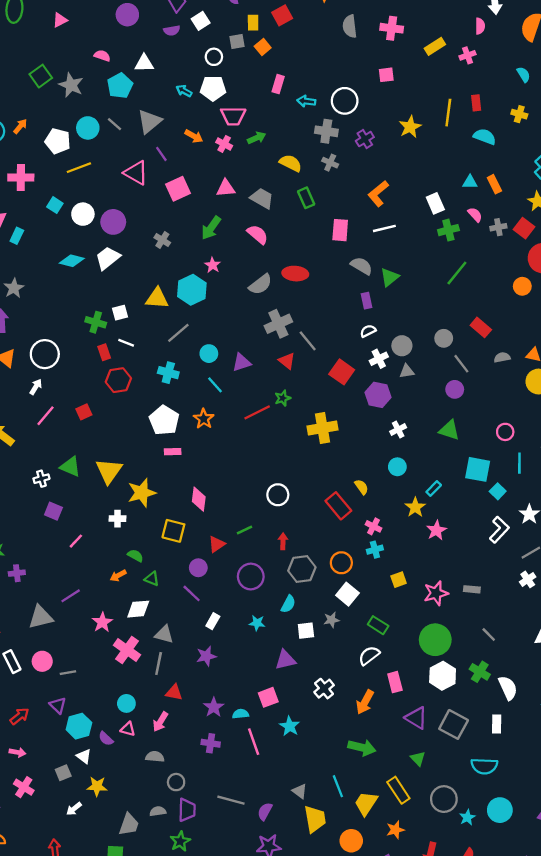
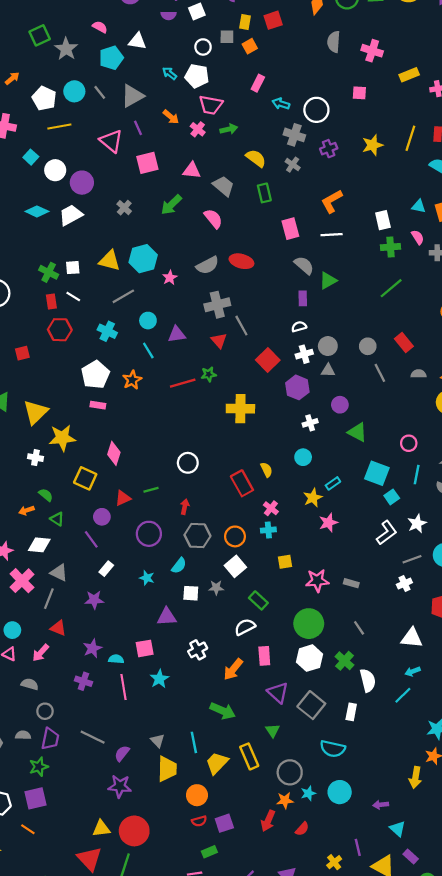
pink rectangle: (340, 230) -> (290, 229), turned -30
pink star: (213, 265) -> (170, 278), moved
purple circle: (455, 389) -> (340, 405), moved
orange star: (395, 830) -> (285, 800), moved

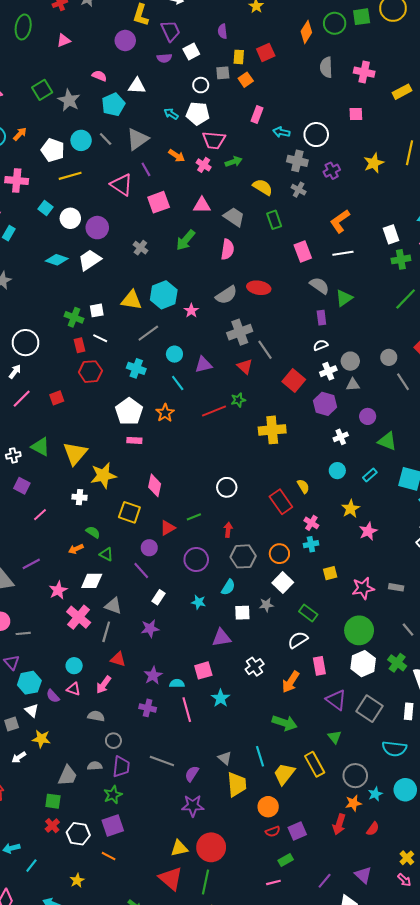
pink semicircle: (213, 219) -> (227, 249), turned 54
cyan rectangle: (333, 483) -> (370, 475), moved

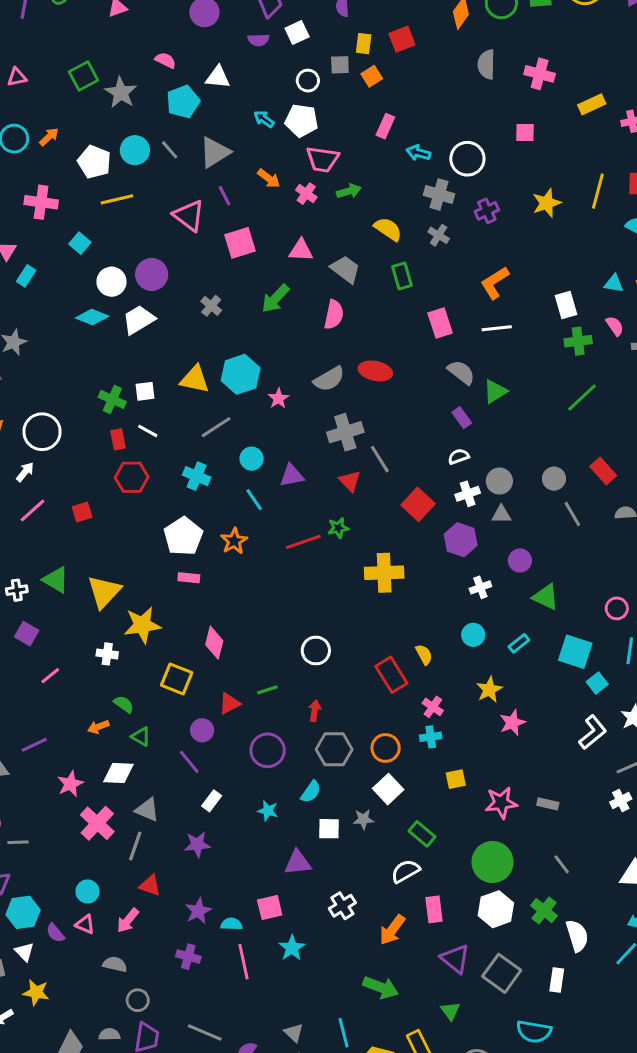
white circle: (70, 218) -> (111, 282), moved
purple rectangle: (321, 318) -> (462, 418), turned -32

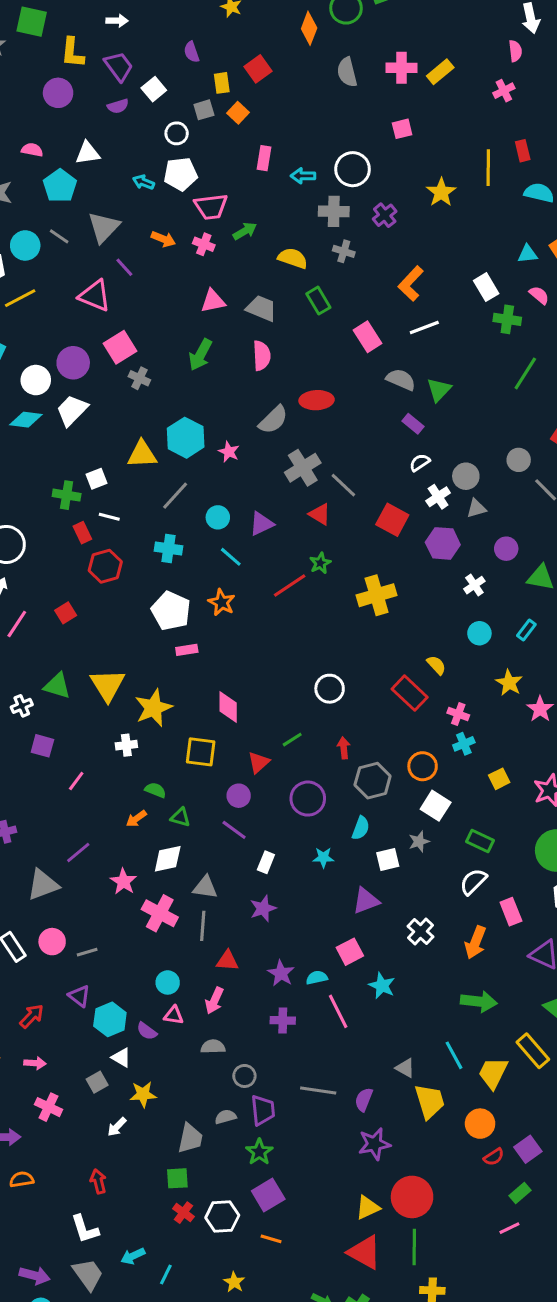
yellow rectangle: (592, 104) -> (440, 72), moved
pink square: (240, 243) -> (120, 347), moved
green cross: (578, 341) -> (507, 319), turned 30

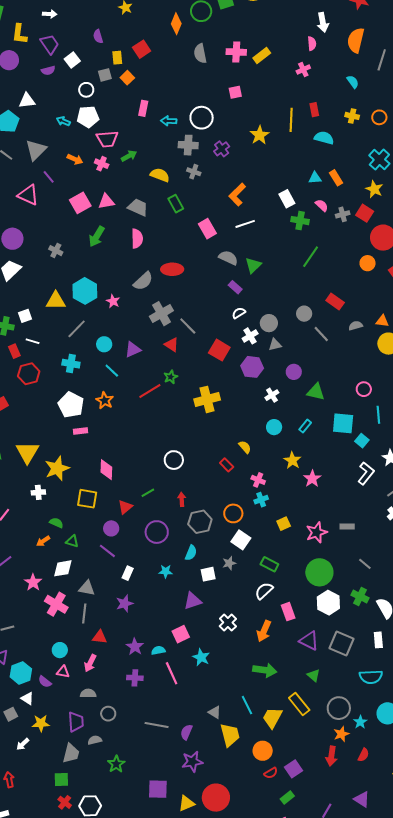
pink square: (120, 347) -> (80, 203), moved
red rectangle: (410, 693) -> (227, 465), size x0.6
purple trapezoid: (263, 1110) -> (76, 722), moved
purple square: (268, 1195) -> (158, 789), moved, turned 30

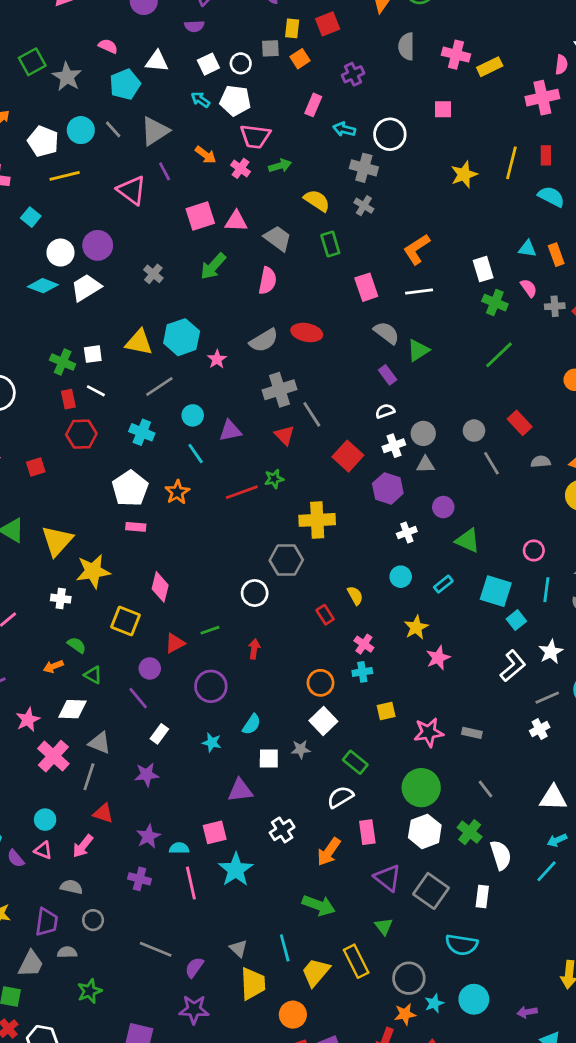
white square: (72, 60) -> (208, 64), moved
pink cross: (303, 70) -> (542, 98), size x1.6
purple cross: (222, 149) -> (353, 74), moved
gray hexagon: (200, 522) -> (286, 560), moved
cyan star: (201, 657) -> (236, 870), size x1.4

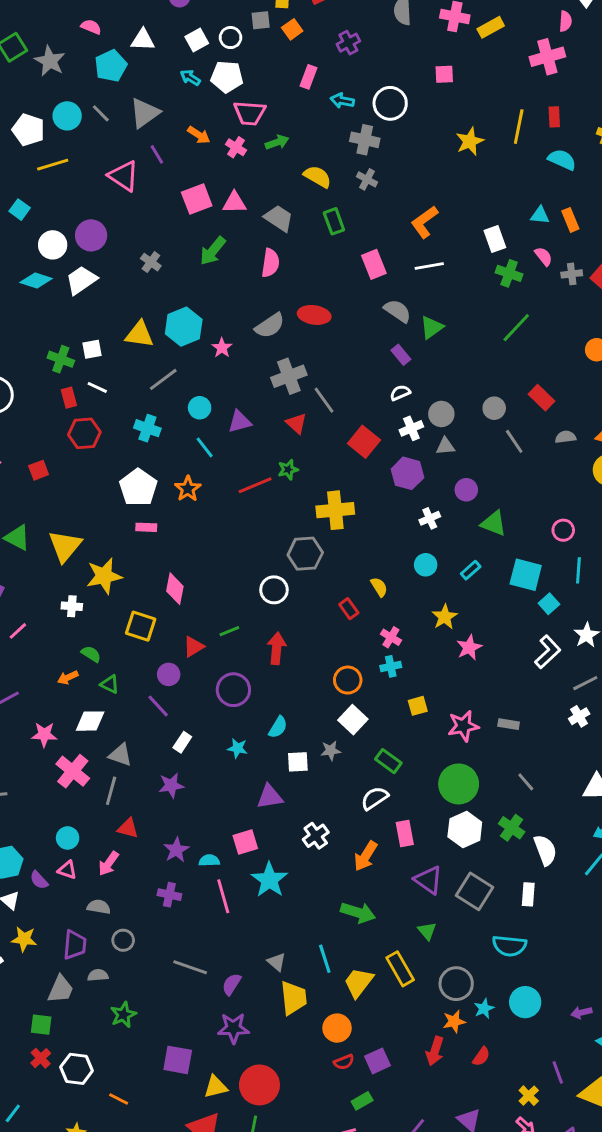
red arrow: (254, 649) -> (277, 648), size x1.5
pink star: (28, 720) -> (44, 735), turned 30

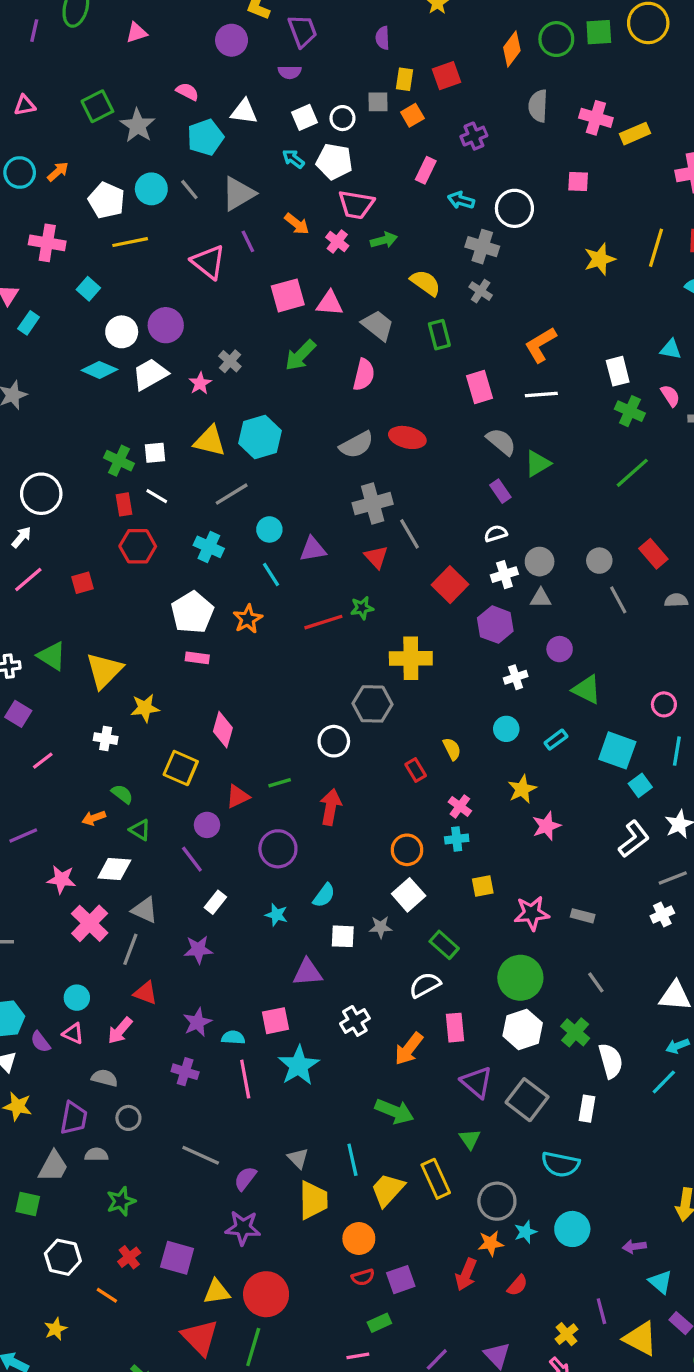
pink star: (222, 348) -> (200, 383), moved
yellow star: (104, 576) -> (145, 708), size x0.7
red cross: (41, 1058) -> (129, 1257), moved

